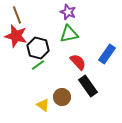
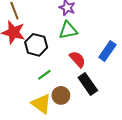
green line: (38, 65) -> (44, 75), moved
yellow triangle: (43, 105) -> (41, 104), size x1.5

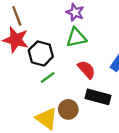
green line: (44, 75) -> (48, 77), moved
black rectangle: (88, 84) -> (98, 97), turned -40

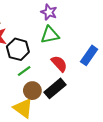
black rectangle: (98, 97) -> (55, 88), moved, turned -55
brown circle: (68, 109) -> (32, 91), moved

